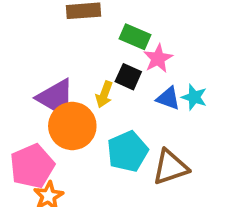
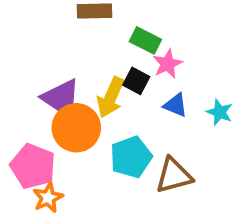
yellow arrow: (104, 94) -> (111, 97), size x1.5
cyan star: (194, 97) -> (220, 112), moved
pink pentagon: (32, 166) -> (33, 166), turned -30

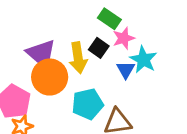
yellow arrow: (111, 97) -> (78, 58), turned -40
blue triangle: (176, 105) -> (126, 70), turned 30
cyan star: (220, 112) -> (143, 60), moved, size x1.4

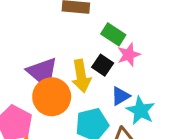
cyan star: (143, 60) -> (141, 111), moved
blue triangle: (126, 70) -> (120, 96), moved, turned 30

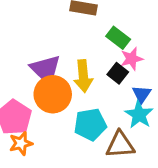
black square: (103, 65) -> (118, 73), moved
blue triangle: (120, 96) -> (142, 94), moved, turned -30

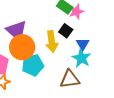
pink star: (132, 59) -> (76, 12), moved
yellow arrow: (83, 76) -> (52, 42), moved
cyan pentagon: (90, 124) -> (33, 65), moved

